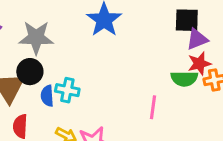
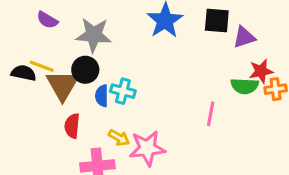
black square: (187, 20) -> (217, 21), moved
purple triangle: (197, 39) -> (244, 37), moved

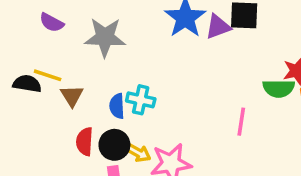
purple triangle: (244, 37) -> (218, 27), moved
black circle: (85, 70) -> (114, 145), moved
brown triangle: (63, 85) -> (72, 96), size x0.6

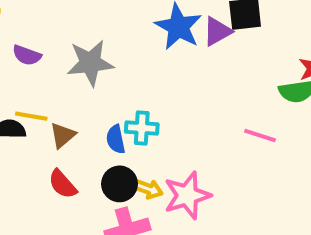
brown triangle: (72, 96) -> (63, 135), turned 30
pink line: (241, 122) -> (260, 135), turned -72
red semicircle: (85, 142) -> (63, 184), moved, turned -36

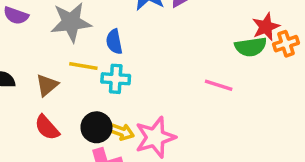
yellow line: (31, 116) -> (83, 66), moved
blue semicircle: (116, 139) -> (114, 42), moved

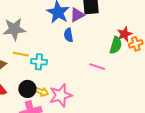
blue semicircle: (114, 42) -> (68, 35), moved
green semicircle: (251, 47) -> (116, 45), turned -66

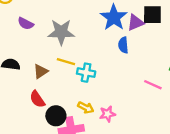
black circle: (27, 89) -> (56, 116), moved
pink star: (61, 95) -> (107, 114), size x0.6

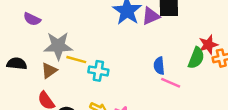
gray star: (61, 32) -> (58, 46), moved
blue semicircle: (123, 45) -> (159, 66), moved

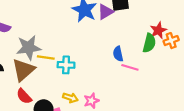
brown triangle: (49, 71) -> (23, 70), size x1.6

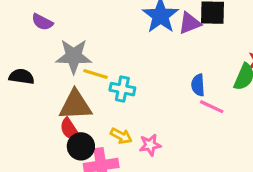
brown triangle: (23, 70) -> (75, 105), moved, turned 30
red semicircle: (24, 96) -> (70, 130), moved

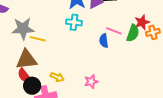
cyan cross: (122, 89) -> (74, 22), moved
pink line: (212, 107) -> (114, 31), moved
pink star: (150, 145) -> (91, 82), moved

